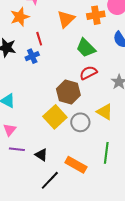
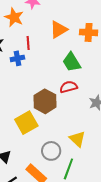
orange star: (20, 17) -> (14, 17), turned 30
yellow triangle: (105, 112) -> (77, 139), moved
gray circle: (80, 122) -> (51, 151), moved

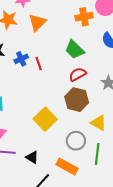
orange triangle: (59, 30) -> (37, 22), moved
red line: (28, 43) -> (39, 63), moved
brown hexagon: (45, 101) -> (77, 100), moved

